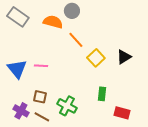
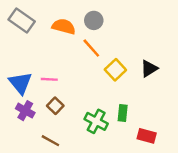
gray circle: (72, 11) -> (94, 20), moved
brown square: (40, 97) -> (55, 106), moved, turned 32
green cross: (67, 106) -> (96, 121), moved
purple cross: (21, 111) -> (25, 111), moved

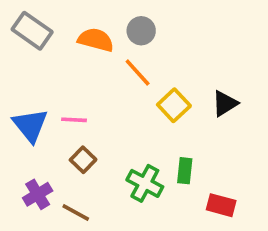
purple cross: (25, 111) -> (38, 194), moved, turned 30

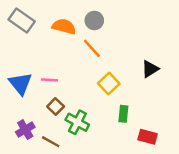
yellow square: (174, 105) -> (109, 83), moved
green cross: (145, 183) -> (77, 122), moved

